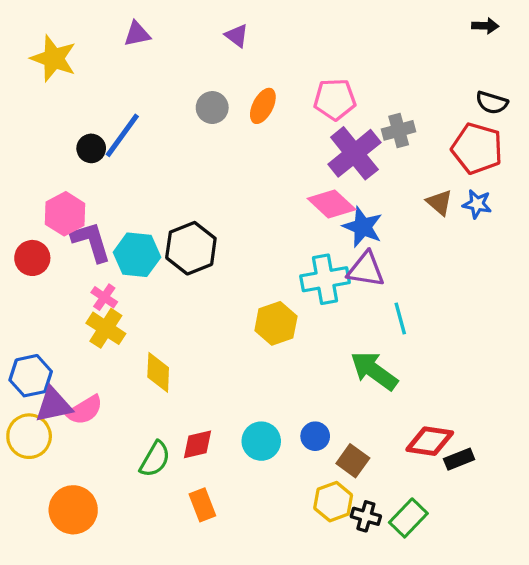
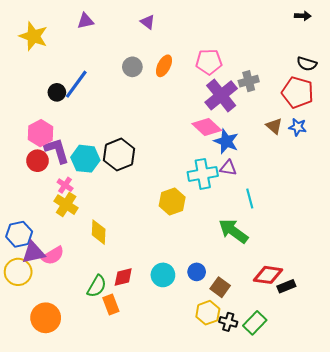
red circle: (32, 258) -> (37, 161), moved
purple triangle: (366, 269) -> (228, 168), size x0.7
orange rectangle: (202, 505) -> (111, 305), moved

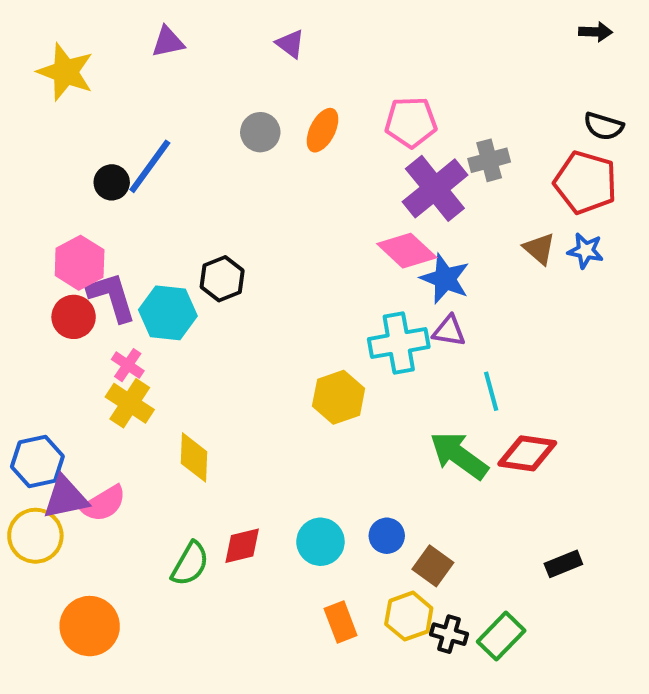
black hexagon: (119, 155) -> (222, 279), moved, size x0.7
red diamond: (268, 275) -> (527, 453), moved
orange rectangle: (111, 305) -> (341, 622), moved

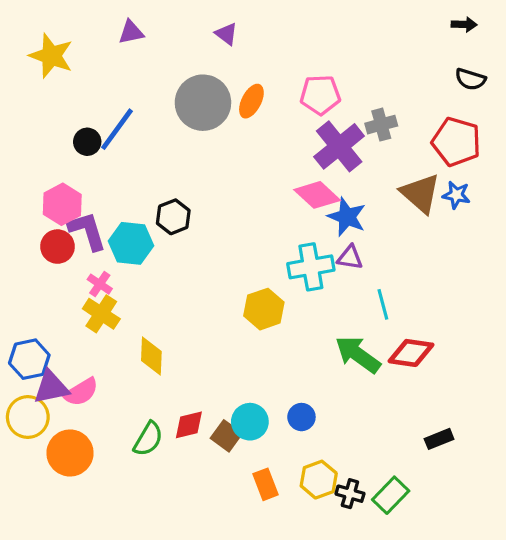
black semicircle: (604, 126) -> (470, 79), moved
gray circle: (260, 132) -> (203, 103), size x1.8
brown triangle: (539, 249) -> (420, 193), size x1.6
brown square: (433, 566) -> (226, 436), moved
orange circle: (90, 626) -> (70, 453), moved

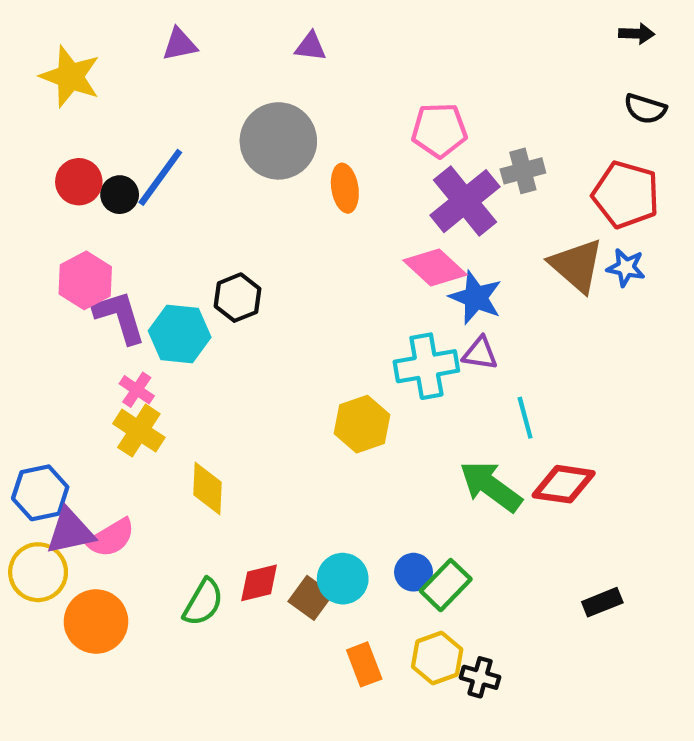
purple triangle: (226, 34) -> (311, 47), turned -30
orange ellipse: (251, 101) -> (345, 188), moved, turned -36
red circle: (58, 247) -> (79, 182), moved
green rectangle: (391, 495) -> (446, 585), moved

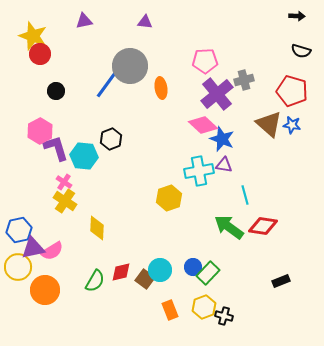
blue line: (160, 177) -> (107, 84), moved
red circle: (79, 182) -> (40, 54), moved

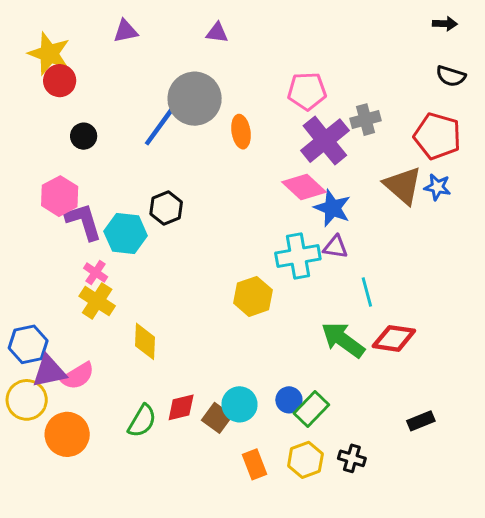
black cross: (224, 316) -> (352, 458), moved

